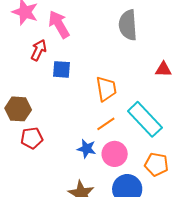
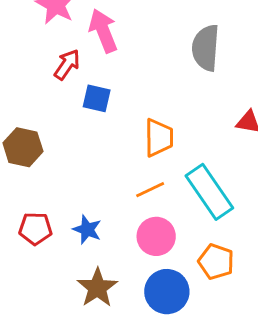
red pentagon: (32, 138) -> (35, 229), moved
blue star: (87, 149) -> (87, 230), moved

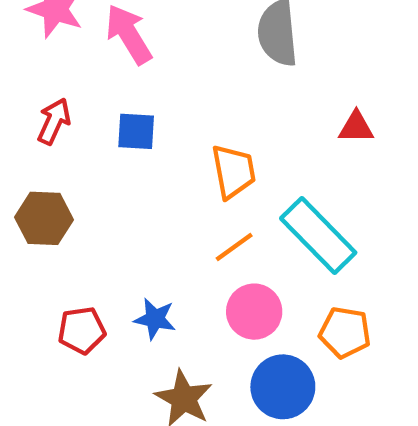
red arrow: (67, 65) -> (54, 121), moved

